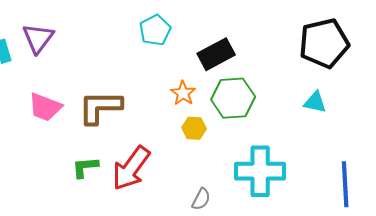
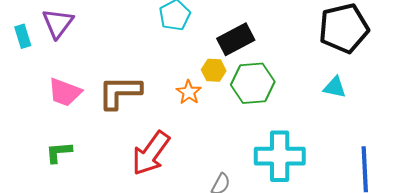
orange star: (183, 93) -> (189, 92), moved
yellow hexagon: (194, 128) -> (214, 70), moved
green L-shape: (85, 167) -> (59, 152), moved

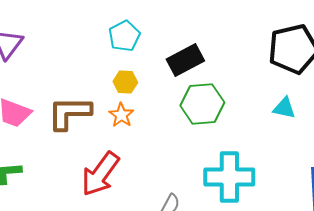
yellow hexagon: (214, 70) -> (125, 82), moved
orange star: (189, 92) -> (121, 115), moved

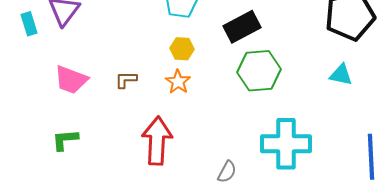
brown L-shape: (69, 113) -> (126, 80), size x0.5
red arrow: (100, 174) -> (157, 141), turned 147

